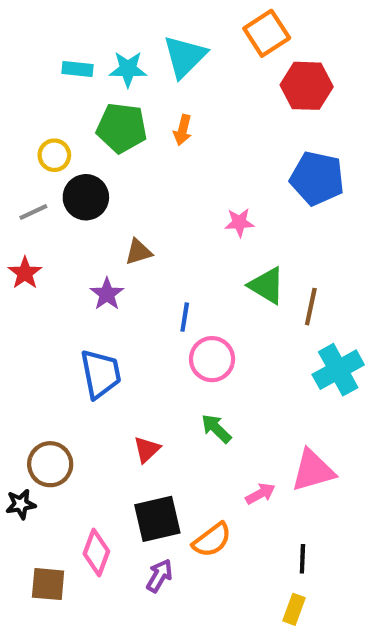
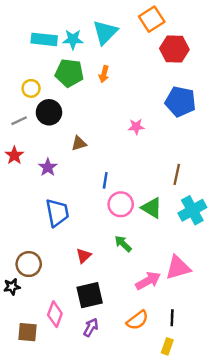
cyan rectangle: (77, 69) -> (44, 39), size x1.5
green triangle: (267, 286) -> (152, 208), moved
purple star: (107, 294) -> (48, 167), moved
pink arrow: (260, 494) -> (148, 281), size x1.5
orange semicircle: (212, 540) -> (137, 320), moved

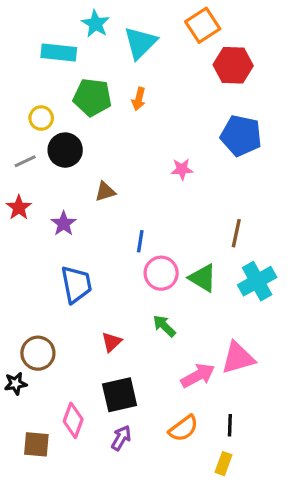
cyan star: (73, 39) -> (96, 24), moved, turned 30

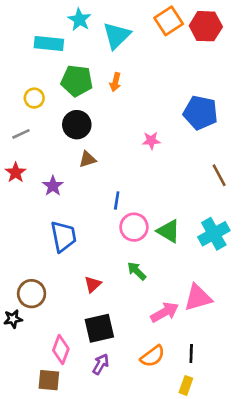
red hexagon: (233, 65) -> (206, 26), moved
black circle: (65, 150) -> (77, 125), moved
brown line: (236, 233) -> (219, 175), moved, turned -40
brown square: (36, 444) -> (49, 380), moved

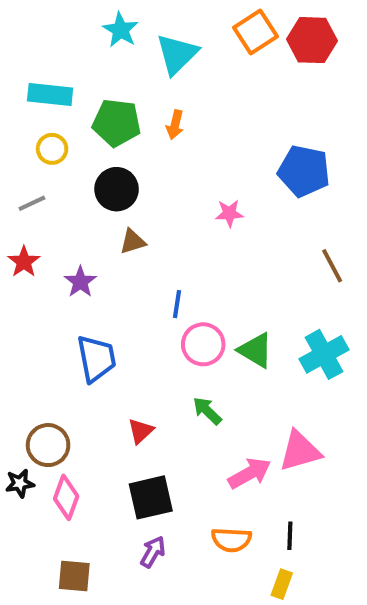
cyan rectangle: (49, 44) -> (50, 94), moved
pink diamond: (61, 350) -> (66, 497), moved
orange semicircle: (153, 356) -> (231, 540), turned 40

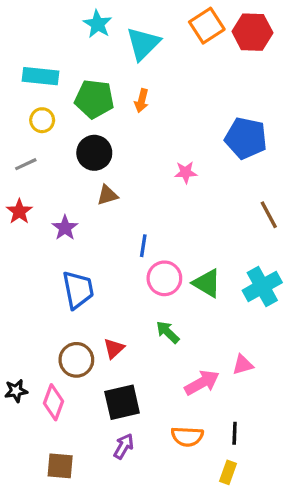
brown circle: (48, 445) -> (76, 360), moved
pink triangle: (300, 451) -> (243, 365), size x0.6

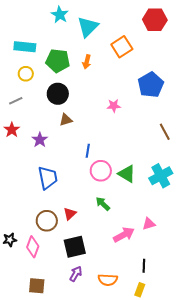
orange square: (207, 26) -> (122, 47), moved
blue pentagon: (246, 138) -> (151, 85), turned 30
orange semicircle: (187, 436) -> (108, 280), moved

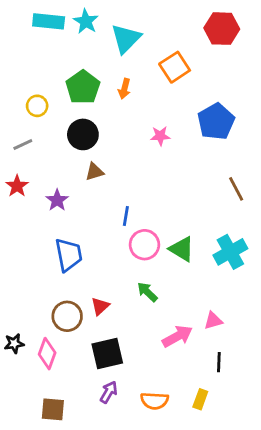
cyan rectangle: (25, 47) -> (49, 21), moved
green pentagon: (58, 61) -> (83, 87), turned 30
pink star: (114, 106) -> (160, 136), moved
black line: (144, 266) -> (219, 362), moved
yellow rectangle: (140, 290) -> (200, 399), moved

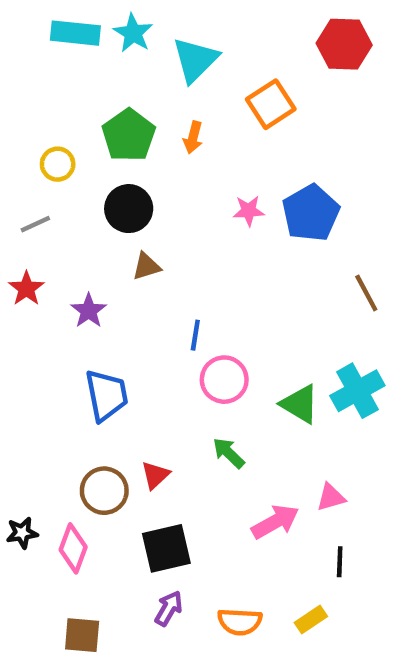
blue pentagon: (216, 122) -> (311, 213), moved
green triangle: (182, 249) -> (300, 404), moved
yellow rectangle: (200, 399) -> (311, 619), turned 36

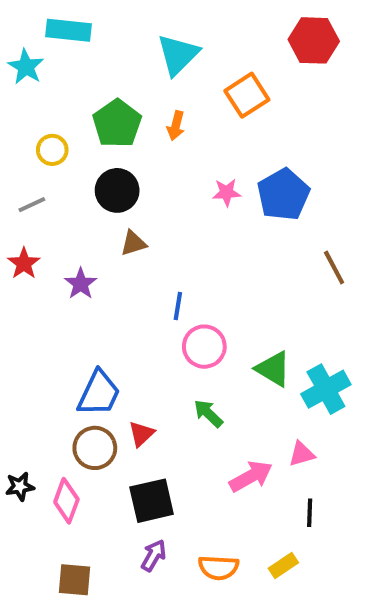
cyan star: (133, 33) -> (26, 67), moved
cyan cross: (357, 391) -> (326, 389), moved
blue trapezoid: (106, 395) -> (99, 393), moved, turned 36

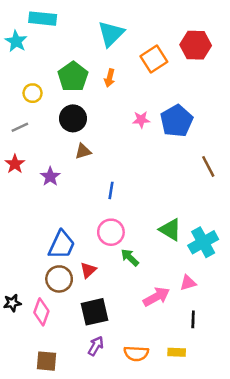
red hexagon: (314, 40) -> (196, 45), moved
pink circle: (204, 347) -> (111, 232), moved
yellow rectangle: (283, 566) -> (177, 352), turned 36

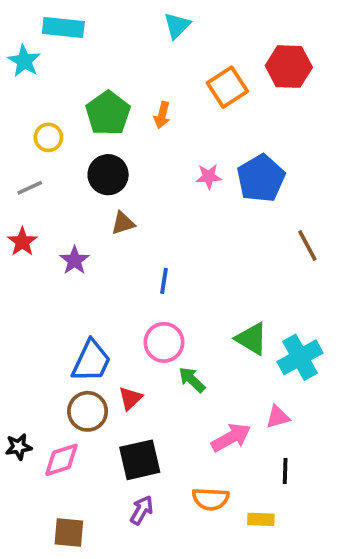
cyan triangle: (111, 34) -> (177, 26), moved, size x0.7
pink diamond: (41, 312) -> (61, 460), turned 52
orange semicircle: (136, 354) -> (211, 499), moved

